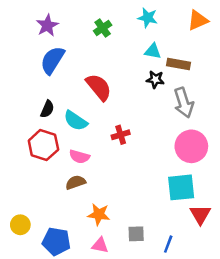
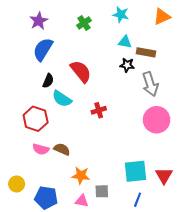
black semicircle: (47, 109) -> (48, 81), moved
pink semicircle: (79, 157) -> (41, 149), moved
brown semicircle: (76, 182) -> (62, 149), turned 42
cyan square: (181, 187) -> (136, 171), moved
gray square: (136, 234) -> (102, 191), moved

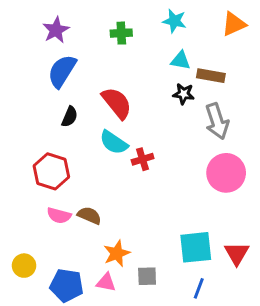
green cross: (84, 23) -> (121, 33), turned 32
cyan semicircle: (62, 99) -> (114, 143), moved
orange star: (81, 176) -> (117, 253), turned -30
pink triangle: (82, 201) -> (106, 282), moved

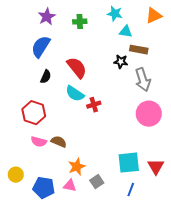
purple star: (56, 30) -> (47, 17), moved
cyan triangle: (181, 60) -> (126, 32), moved
gray square: (147, 276) -> (97, 182), turned -32

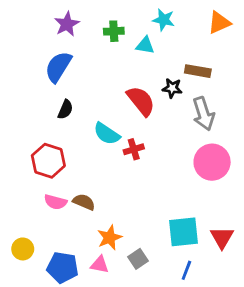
cyan triangle: (126, 32) -> (145, 45), moved
red semicircle: (77, 68) -> (141, 101), moved

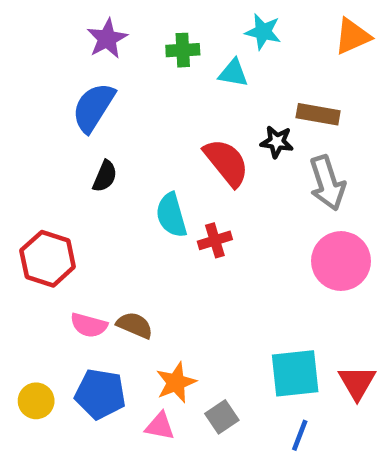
cyan semicircle: (107, 134) -> (171, 215), turned 40
red hexagon: (48, 161) -> (48, 259), moved
blue pentagon: (63, 267) -> (100, 394), moved

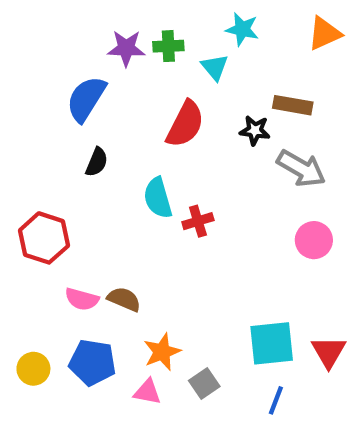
purple star: (107, 39) -> (126, 48), moved, turned 30
cyan triangle: (233, 73) -> (215, 67), turned 40
red semicircle: (226, 162) -> (185, 124), moved, turned 66
gray arrow: (327, 183) -> (301, 168), turned -42
pink circle: (341, 261) -> (314, 240), size x0.7

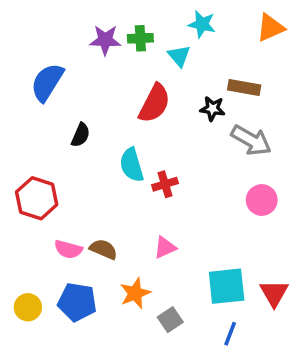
blue semicircle: (86, 99) -> (47, 82), moved
pink triangle: (147, 392) -> (165, 247), moved, turned -35

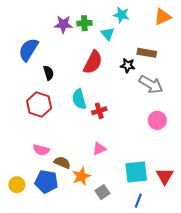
black semicircle: (81, 135) -> (49, 73), moved, turned -40
red hexagon: (37, 198) -> (39, 104), moved
brown semicircle: (103, 249) -> (62, 163), moved

